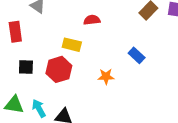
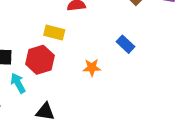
cyan arrow: (39, 108) -> (18, 83), moved

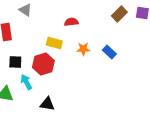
orange star: (92, 68) -> (83, 49), moved

